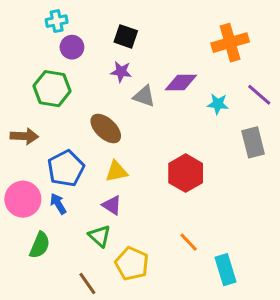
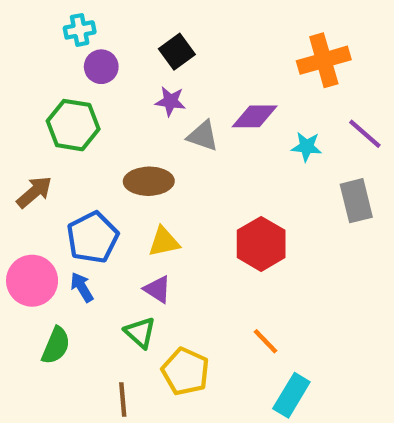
black square: (126, 36) -> (177, 52), turned 35
brown ellipse: (106, 129) -> (149, 181), turned -44
brown arrow: (24, 136) -> (34, 192), turned -44
cyan rectangle: (225, 270) -> (291, 395), moved, turned 48
brown line: (87, 284) -> (123, 400), turned 30

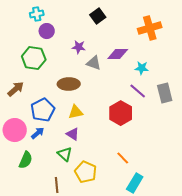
black square: (177, 52) -> (98, 16), moved
purple line: (365, 134) -> (138, 91), moved
blue arrow: (82, 287) -> (38, 133), turned 80

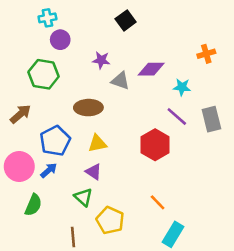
orange cross: (150, 28) -> (206, 54), moved, size x0.6

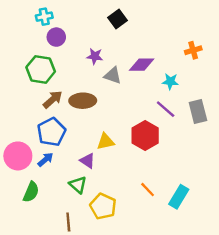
brown arrow: (21, 114) -> (53, 99), moved
yellow triangle: (97, 143) -> (106, 142), moved
cyan rectangle: (173, 234) -> (179, 197), moved

